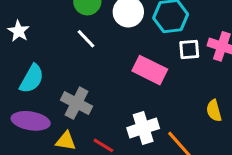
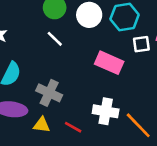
white cross: (143, 128) -> (106, 111), turned 30

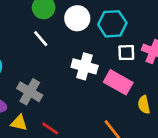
pink rectangle: (109, 63) -> (118, 82), moved
white cross: (106, 111) -> (85, 66), moved

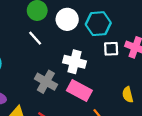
pink rectangle: (118, 82) -> (79, 90), moved
gray cross: (30, 92) -> (46, 82), moved

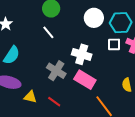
white circle: (67, 19) -> (94, 18), moved
cyan hexagon: (98, 24) -> (121, 23), moved

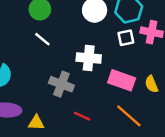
pink rectangle: (85, 80) -> (122, 80), moved
red line: (54, 102) -> (82, 116), moved

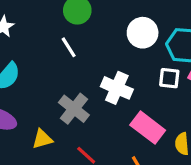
yellow triangle: (36, 123) -> (42, 139), moved, turned -36

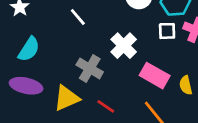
white cross: (117, 88) -> (124, 46), turned 30
yellow triangle: (42, 139) -> (67, 98), size x1.5

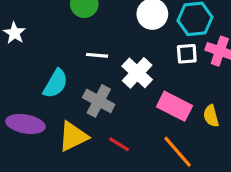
white line: (78, 17) -> (97, 55), moved, turned -42
cyan semicircle: (29, 49) -> (56, 84), moved

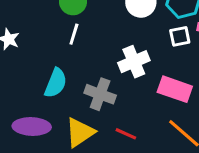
white line: (97, 55) -> (74, 34), moved, turned -70
white cross: (137, 73) -> (134, 62), turned 32

